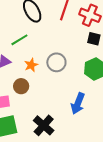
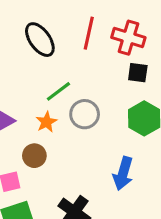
green line: (19, 40) -> (58, 91), moved

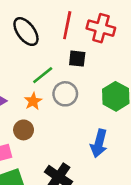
black square: (138, 73) -> (77, 59), moved

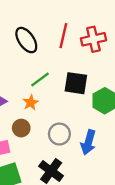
red cross: (101, 28) -> (93, 39), turned -30
black square: (77, 59) -> (76, 83), moved, size x1.5
gray circle: (65, 94) -> (59, 134), moved

